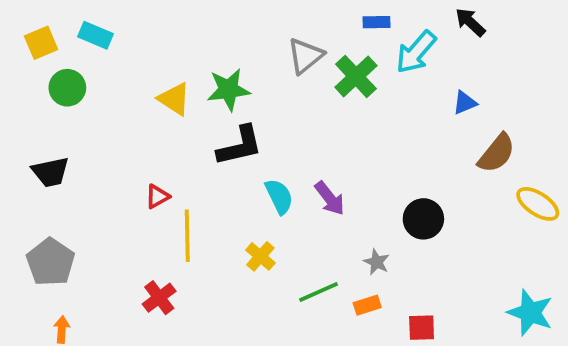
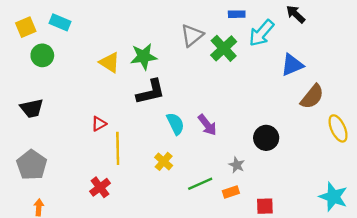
blue triangle: (465, 103) -> (292, 65), size x1.5
yellow ellipse: (538, 204) -> (338, 128), turned 32

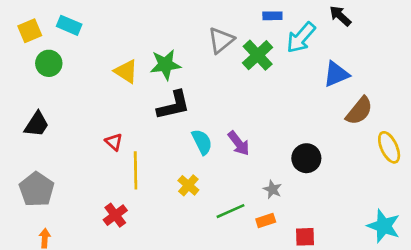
black trapezoid: (32, 108) -> (37, 124), turned -45
red triangle: (99, 124) -> (114, 142), turned -49

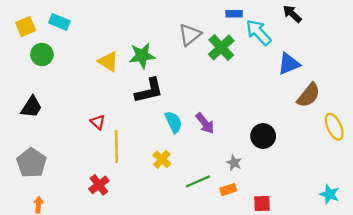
cyan arrow: (301, 38) -> (258, 32), turned 96
cyan star: (384, 226) -> (329, 194), size x0.7

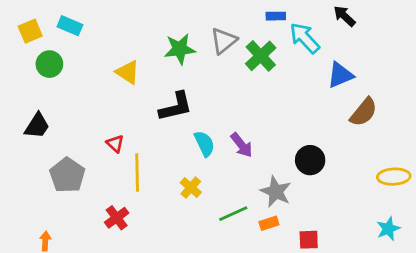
green star: (142, 56) -> (180, 49), moved
yellow ellipse: (334, 127) -> (394, 177), moved, turned -68
gray pentagon: (31, 163) -> (67, 175), moved
gray star: (234, 163) -> (276, 192), size x1.6
cyan star: (329, 194) -> (388, 229), turned 30

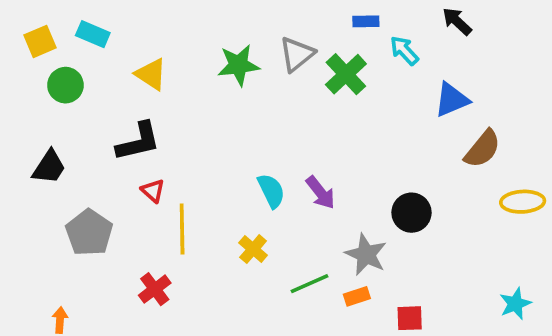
cyan arrow: (305, 38) -> (404, 51), size x0.7
yellow triangle: (128, 72) -> (151, 74), moved
black L-shape: (176, 107) -> (138, 142), moved
yellow ellipse: (394, 177) -> (523, 202), moved

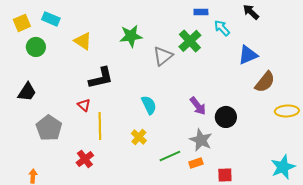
gray triangle: (297, 54) -> (163, 56), moved
black L-shape: (138, 142) -> (101, 78), moved
purple arrow: (320, 193) -> (198, 106), moved
cyan star: (515, 304) -> (283, 167), size x1.4

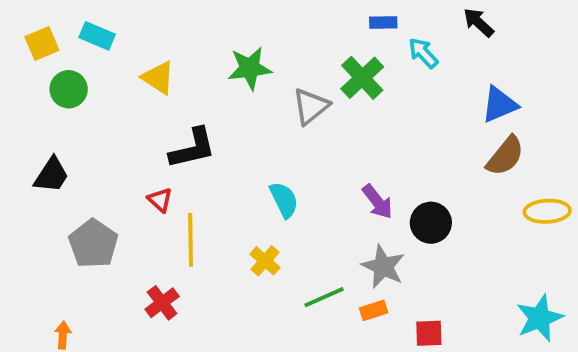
blue triangle: (248, 55) -> (499, 104), moved

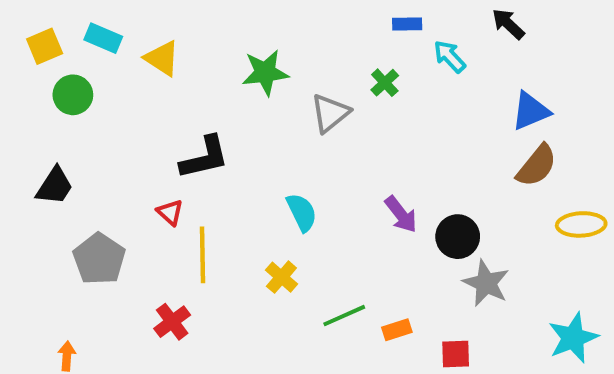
yellow triangle: (158, 78) -> (162, 58), moved
green cross: (362, 78) -> (385, 83), size x0.6
gray star: (383, 267) -> (486, 283), moved

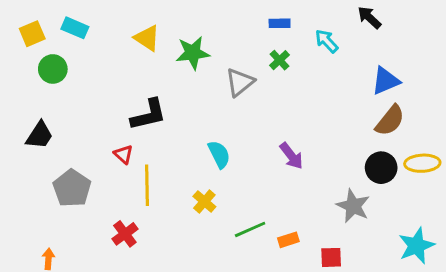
blue rectangle: (407, 24) -> (280, 23), moved
yellow triangle: (162, 58) -> (147, 38), moved
black circle: (458, 237) -> (381, 168), moved

